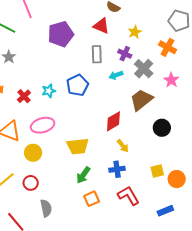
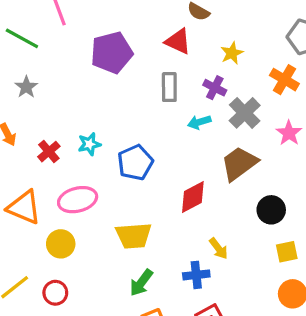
blue pentagon: (77, 85) -> (135, 163), moved
yellow arrow: (123, 146) -> (218, 248), moved
yellow square: (157, 171) -> (287, 252), moved

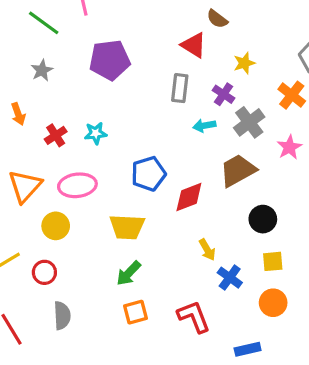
purple pentagon: (112, 53) -> (110, 60), moved
blue pentagon: (135, 163) -> (149, 174), moved
orange triangle: (24, 207) -> (25, 186), turned 42
blue cross: (196, 275) -> (230, 278), moved, turned 35

